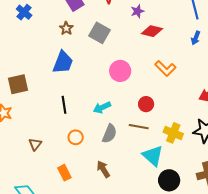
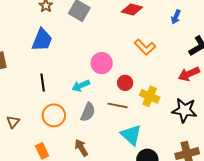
pink circle: (120, 71) -> (102, 63), moved
yellow cross: (173, 133) -> (150, 96), moved
orange circle: (76, 137) -> (54, 115), size x1.5

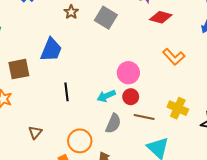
blue trapezoid: (42, 40) -> (51, 50), moved
red circle: (125, 83) -> (131, 97), moved
orange circle: (54, 115) -> (80, 141), moved

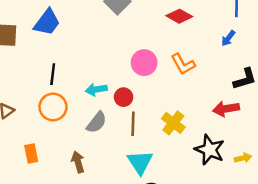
pink circle: (128, 73) -> (144, 63), moved
brown line: (144, 117) -> (133, 124), turned 66
orange circle: (80, 141) -> (53, 107), moved

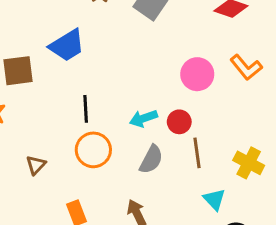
blue trapezoid: (47, 22) -> (67, 45), turned 32
yellow cross: (173, 123) -> (249, 163), moved
cyan triangle: (140, 162) -> (214, 199), size x0.7

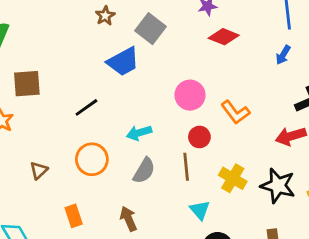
blue trapezoid: (67, 45) -> (123, 62), moved
orange L-shape: (246, 67) -> (235, 112), moved
black line: (86, 109) -> (86, 107), moved, turned 55
red circle: (179, 122) -> (199, 137), moved

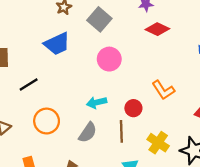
blue trapezoid: (123, 62) -> (57, 44), moved
pink circle: (190, 95) -> (109, 59), moved
black line: (86, 107) -> (29, 84), moved
cyan arrow: (139, 133) -> (97, 102), moved

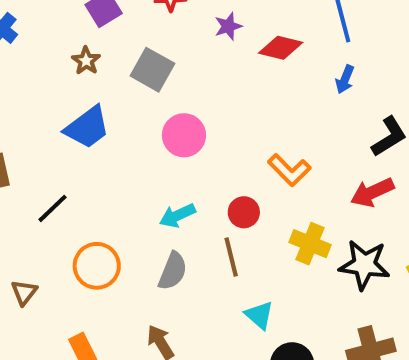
red diamond: (157, 29) -> (281, 48), moved
yellow cross: (158, 143) -> (310, 244), moved

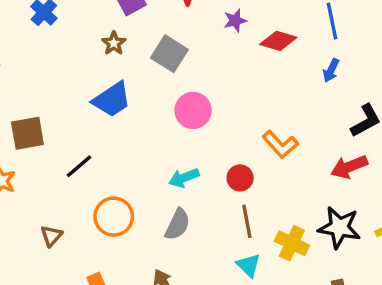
yellow cross: (310, 244) -> (292, 243), moved
brown line: (231, 257) -> (247, 221), moved

